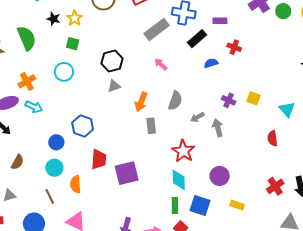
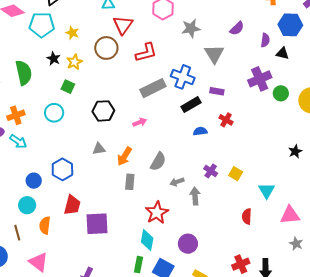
pink arrow: (161, 64) -> (140, 122), moved, turned 104
gray triangle: (114, 86) -> (99, 149), moved

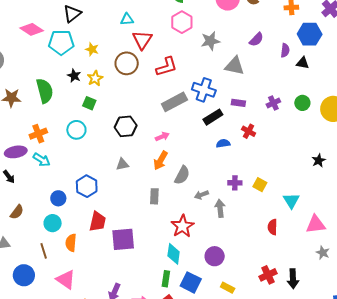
gray triangle: (214, 54) -> (235, 66), turned -45
purple cross: (260, 79) -> (273, 103), moved, size x0.6
orange arrow: (124, 156) -> (161, 160), moved
purple cross: (211, 171) -> (235, 183), turned -32

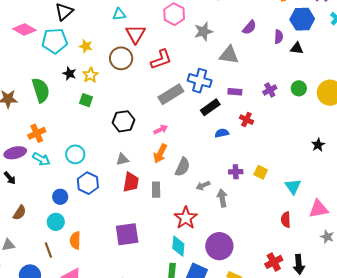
cyan circle: (76, 130) -> (75, 154), moved
red trapezoid: (98, 222) -> (131, 182), moved
red semicircle: (273, 227) -> (286, 220), moved
purple circle: (215, 256) -> (219, 246), size x1.4

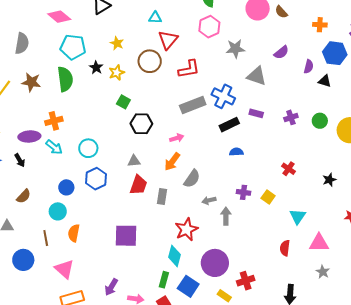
cyan pentagon: (55, 41) -> (73, 47), moved
green square: (86, 100) -> (123, 102), moved
red cross: (246, 120) -> (288, 169), moved
red cross: (274, 262) -> (246, 281), moved

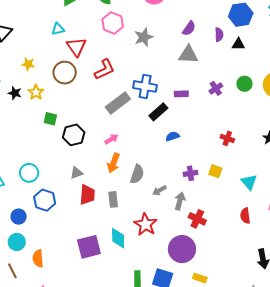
gray triangle: (257, 76) -> (188, 55), moved
gray arrow: (226, 216) -> (180, 201), turned 30
cyan diamond: (174, 256) -> (118, 238), moved
red cross: (246, 281) -> (197, 219), moved, turned -30

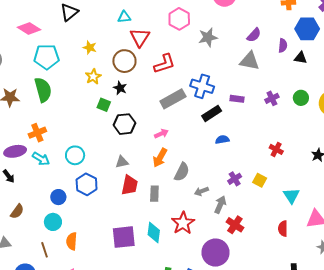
black star: (15, 93) -> (120, 88), moved
purple cross: (190, 173) -> (235, 179), turned -32

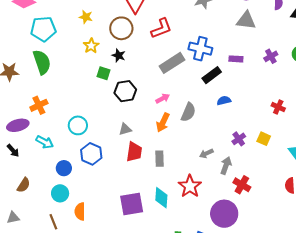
cyan arrow: (41, 159) -> (45, 142), moved
gray semicircle: (182, 172) -> (188, 112), moved

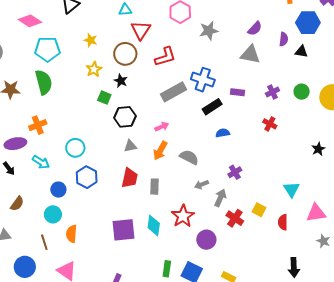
red cross: (278, 107) -> (270, 124), moved
gray semicircle: (188, 112) -> (189, 157), moved, turned -90
gray triangle: (125, 129) -> (130, 146), moved
yellow square: (264, 139) -> (259, 210), moved
purple circle: (224, 214) -> (206, 240), moved, size x0.7

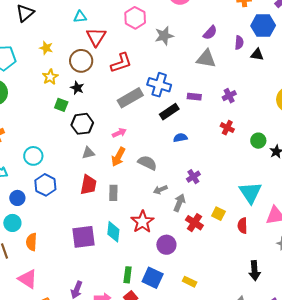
green circle: (302, 92) -> (258, 141), moved
cyan triangle: (291, 189) -> (250, 193), size x1.4

